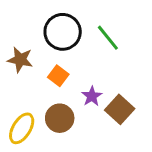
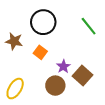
green line: (108, 38) -> (89, 26), moved
brown circle: (60, 118) -> (55, 86), moved

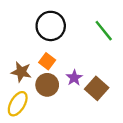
brown star: (14, 41) -> (21, 72), moved
brown circle: (55, 86) -> (47, 85), moved

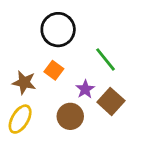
green line: (104, 31) -> (106, 59), moved
brown circle: (47, 85) -> (70, 116), moved

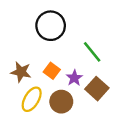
orange square: (54, 70) -> (52, 71), moved
yellow ellipse: (20, 119) -> (32, 99), moved

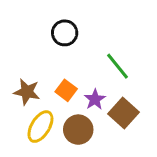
black circle: (51, 26) -> (65, 33), size x0.7

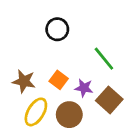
purple star: (95, 99) -> (84, 88), turned -30

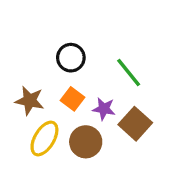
black circle: (57, 29) -> (71, 58), moved

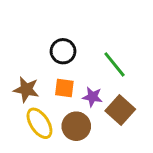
orange square: (73, 99) -> (64, 88), turned -30
yellow ellipse: (44, 139) -> (39, 123), turned -64

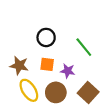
brown square: (120, 110) -> (88, 92), moved

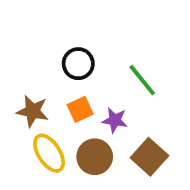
orange square: (47, 64) -> (80, 109), turned -32

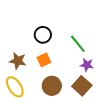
purple star: (115, 120) -> (87, 65), moved
yellow ellipse: (49, 153) -> (15, 87), moved

